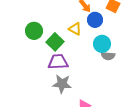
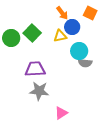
yellow triangle: (75, 29) -> (60, 36), moved, turned -40
green square: (55, 42) -> (32, 33), moved

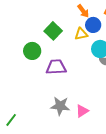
green circle: (11, 38) -> (32, 51), moved
gray star: (39, 91) -> (60, 106), moved

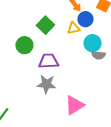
gray star: (60, 106) -> (46, 84), moved
pink triangle: (82, 111) -> (74, 105), size x1.5

